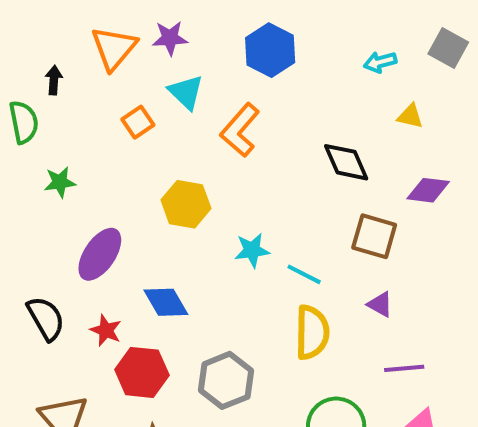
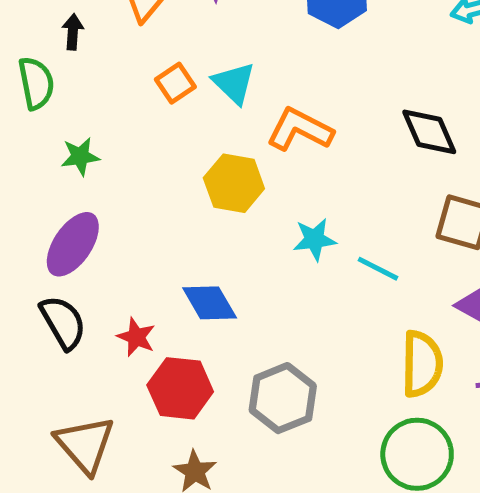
cyan triangle: (186, 92) -> (234, 83), moved
orange L-shape: (240, 130) -> (300, 130), moved, turned 76
purple ellipse: (100, 254) -> (73, 244), moved
yellow semicircle: (312, 332) -> (422, 364), moved

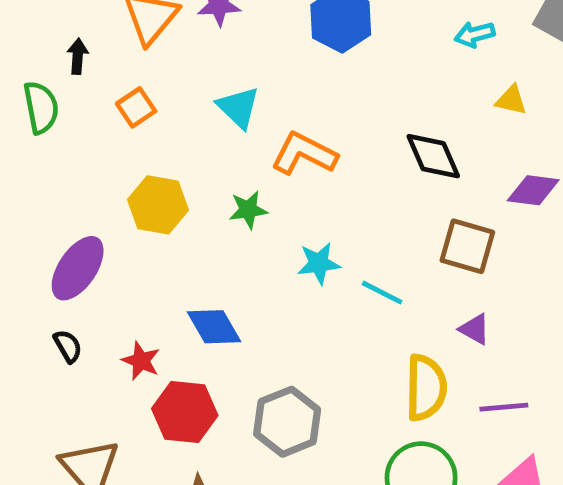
orange square: (175, 83) -> (136, 107), moved
green star: (80, 156) -> (248, 210), moved
yellow hexagon: (234, 183) -> (158, 205), moved
black semicircle: (63, 322) -> (68, 346), size x0.6

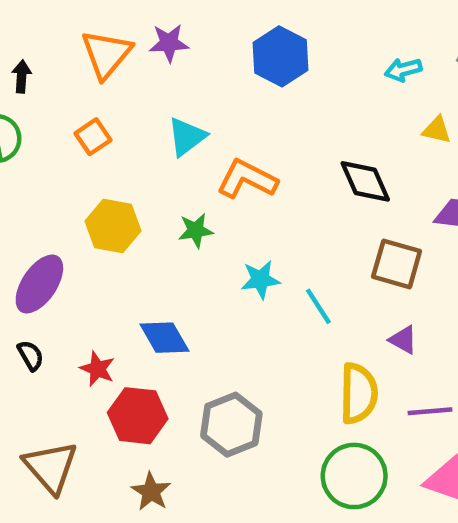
black arrow: (78, 56) -> (22, 76), moved
cyan triangle: (238, 107) -> (187, 137), turned 39
cyan line: (382, 293) -> (318, 306), turned 30

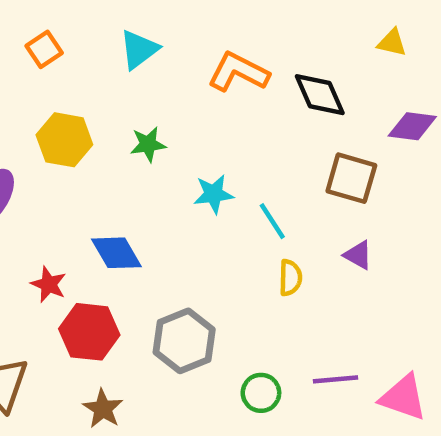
orange L-shape: (247, 179) -> (238, 72), moved
yellow semicircle: (359, 393) -> (290, 278), moved, size x0.6
purple line: (430, 411) -> (336, 379), moved
green circle: (354, 476) -> (261, 393), moved, size x0.6

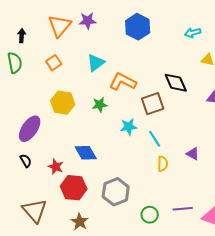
orange L-shape: (238, 72) -> (123, 82), moved
brown square: (351, 178) -> (153, 104), moved, turned -35

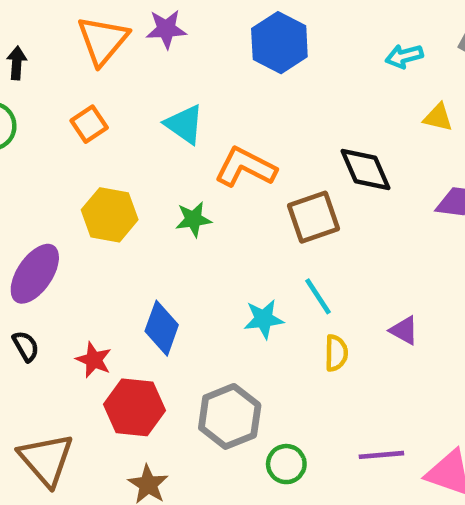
cyan triangle: (96, 63) -> (184, 124), turned -48
cyan star: (129, 127) -> (264, 319), moved
blue diamond: (86, 153) -> (162, 328), turned 50
green circle: (150, 215) -> (286, 464), moved

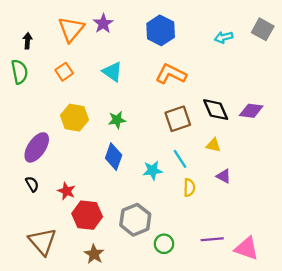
purple star: (166, 29) -> (103, 24), turned -30
yellow triangle: (438, 117) -> (213, 145), moved
orange L-shape: (246, 167) -> (171, 74), moved
black diamond: (366, 170) -> (216, 110), moved
blue diamond: (162, 328) -> (114, 157), moved

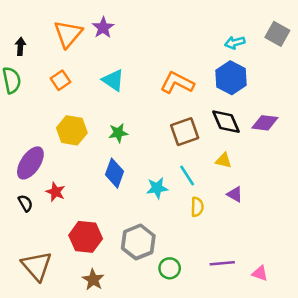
blue hexagon: (161, 30) -> (231, 78), moved
red star: (67, 191) -> (56, 192), moved
pink triangle: (247, 248) -> (260, 273), size x0.6

